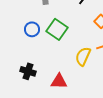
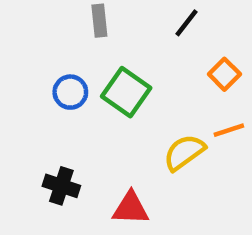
yellow semicircle: (83, 56) -> (184, 152), turned 30

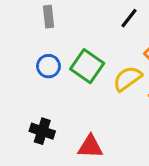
gray rectangle: (99, 21) -> (48, 17), moved
yellow semicircle: (184, 152) -> (127, 78), moved

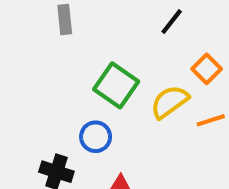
blue circle: (48, 66) -> (96, 137), moved

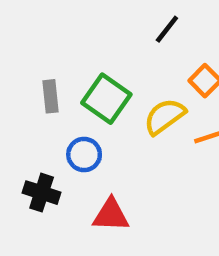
gray rectangle: (65, 20) -> (50, 96), moved

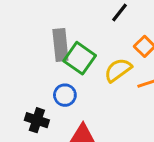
gray rectangle: (50, 96) -> (60, 45), moved, size x1.5

